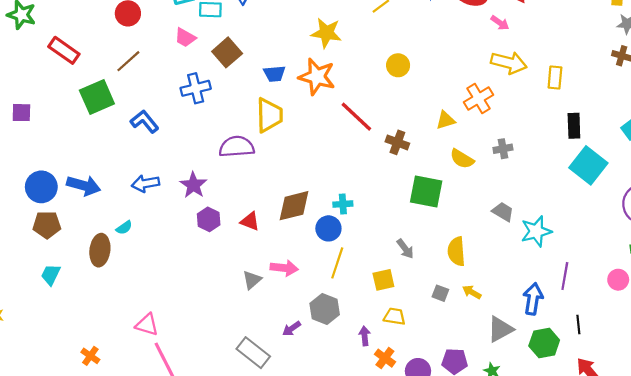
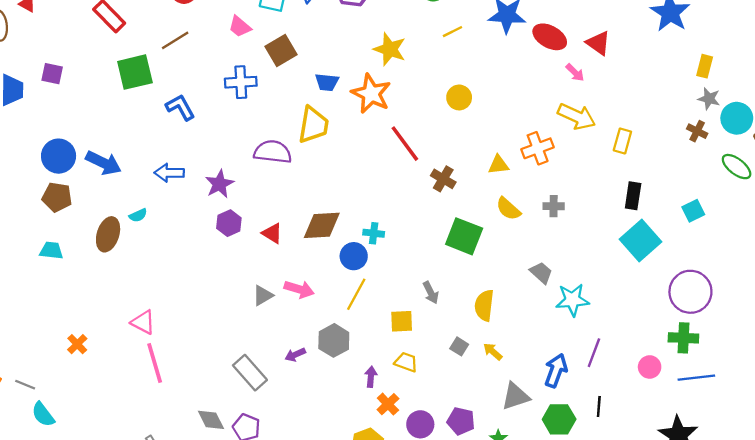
cyan trapezoid: (51, 275) -> (51, 251), turned 60

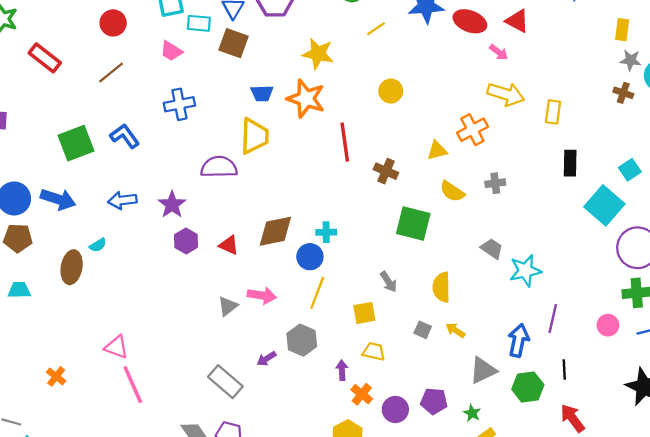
brown square: (281, 50) -> (234, 43), moved, turned -32
green square: (135, 72) -> (76, 143), moved
red line: (405, 144) -> (345, 142), turned 36
cyan square: (640, 241) -> (604, 205), moved

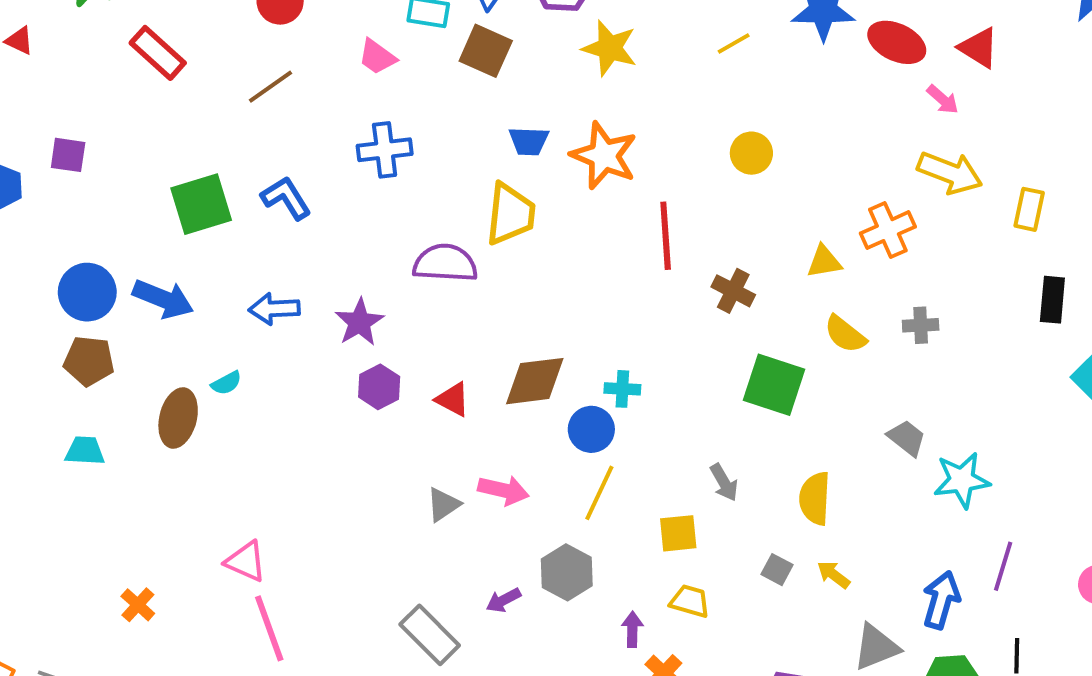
yellow star: (318, 54) -> (610, 48), moved

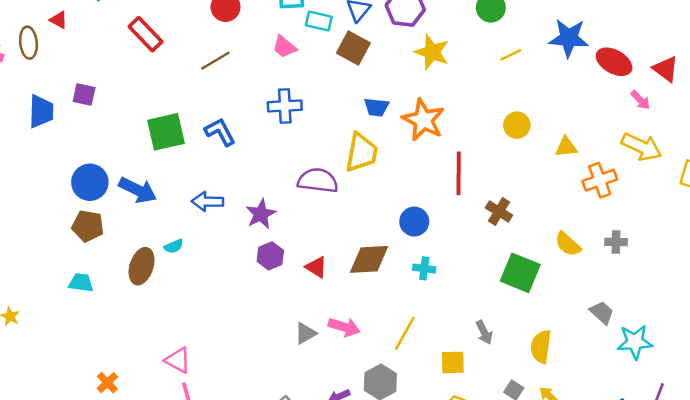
yellow triangle: (824, 262) -> (566, 147), moved
blue circle: (591, 429) -> (414, 222), moved

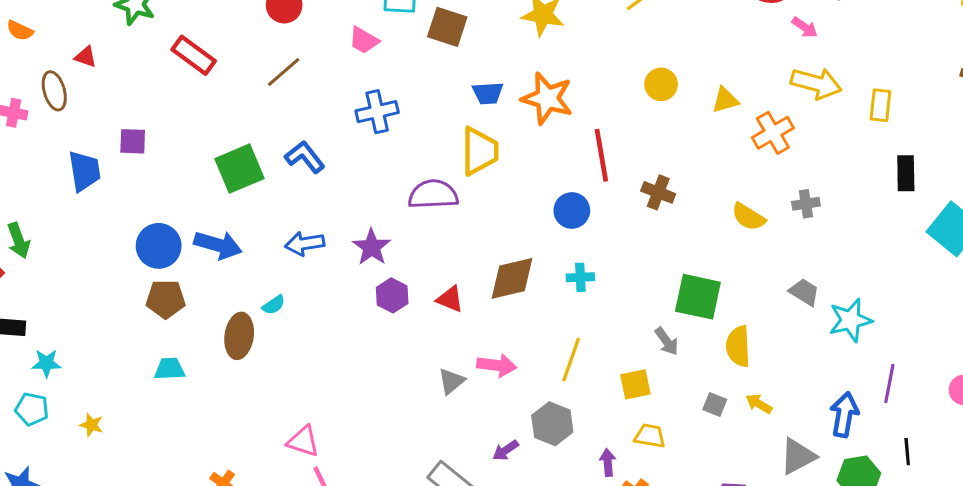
blue circle: (414, 222) -> (572, 210), moved
green square: (520, 273) -> (698, 297), moved

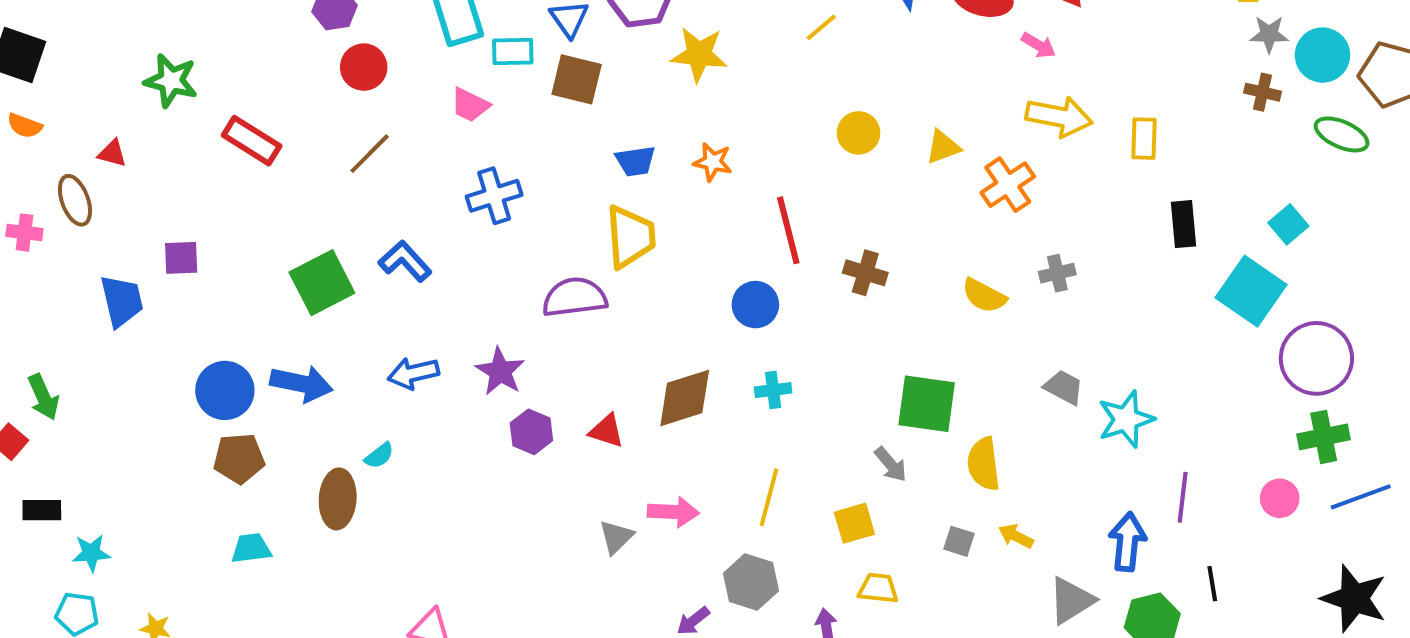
orange star: (547, 98) -> (713, 162), size x0.6

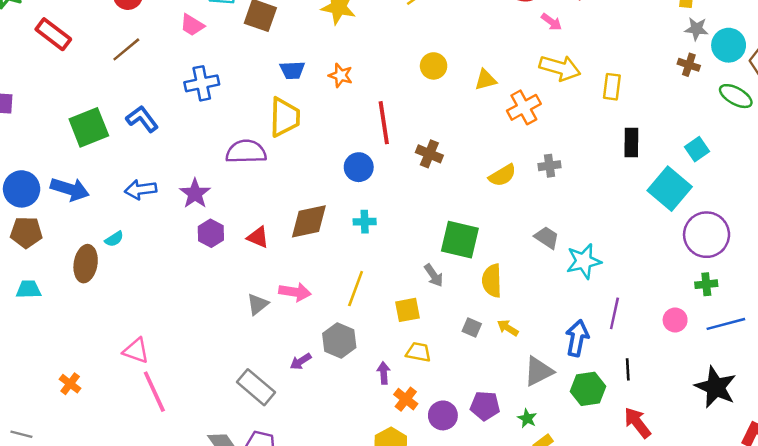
yellow semicircle: (984, 296) -> (502, 175), turned -64
green cross: (1324, 437) -> (706, 284), size x0.7

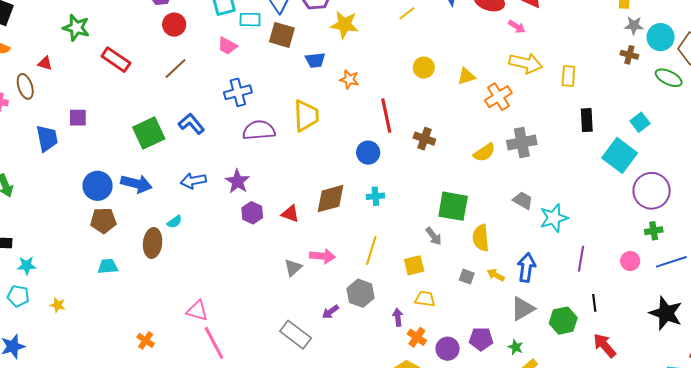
blue trapezoid: (292, 70) -> (315, 60), moved
purple semicircle: (246, 152) -> (259, 130), moved
gray cross: (550, 166) -> (522, 143), size x1.6
blue arrow: (577, 338) -> (526, 267), moved

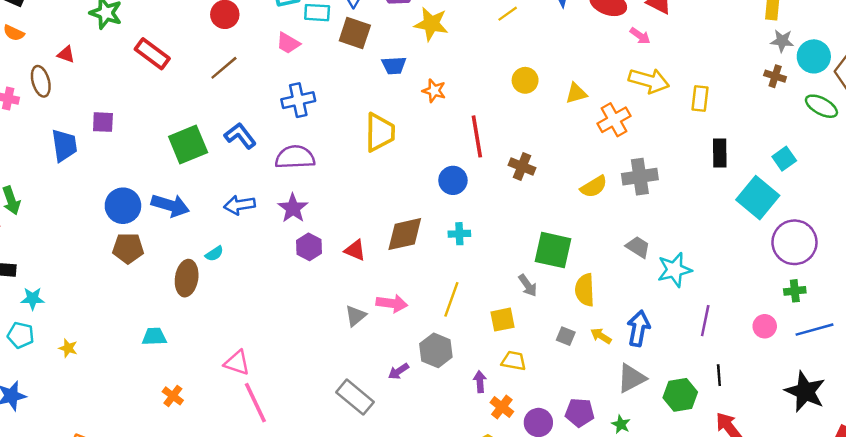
purple semicircle: (259, 130) -> (295, 157), moved
cyan trapezoid: (108, 266) -> (154, 337), moved

